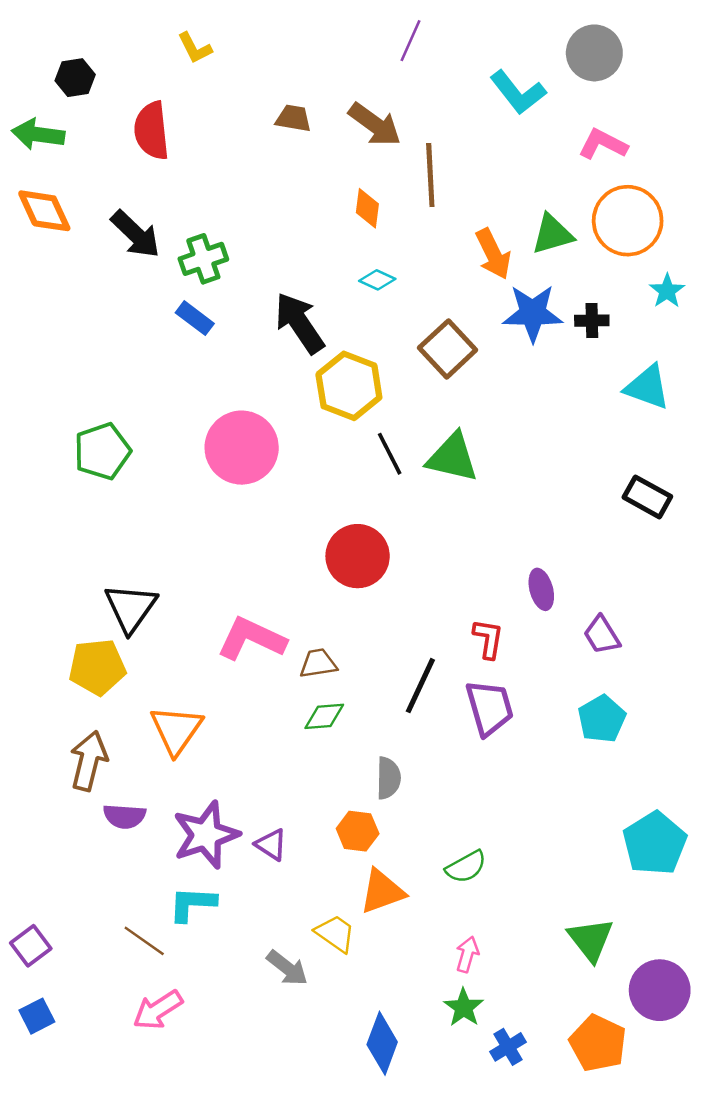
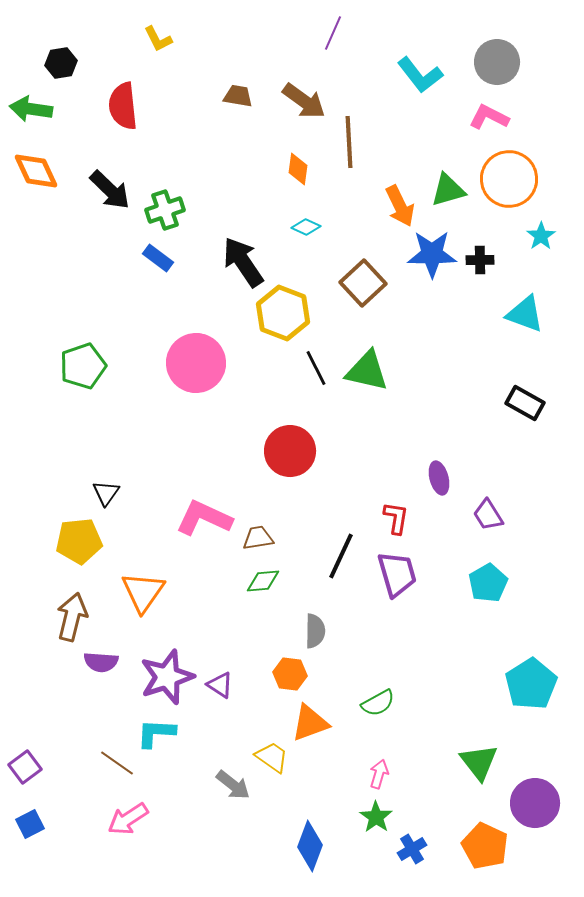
gray circle: (594, 53) -> (497, 62), moved
black triangle: (131, 608) -> (106, 493), size x0.6

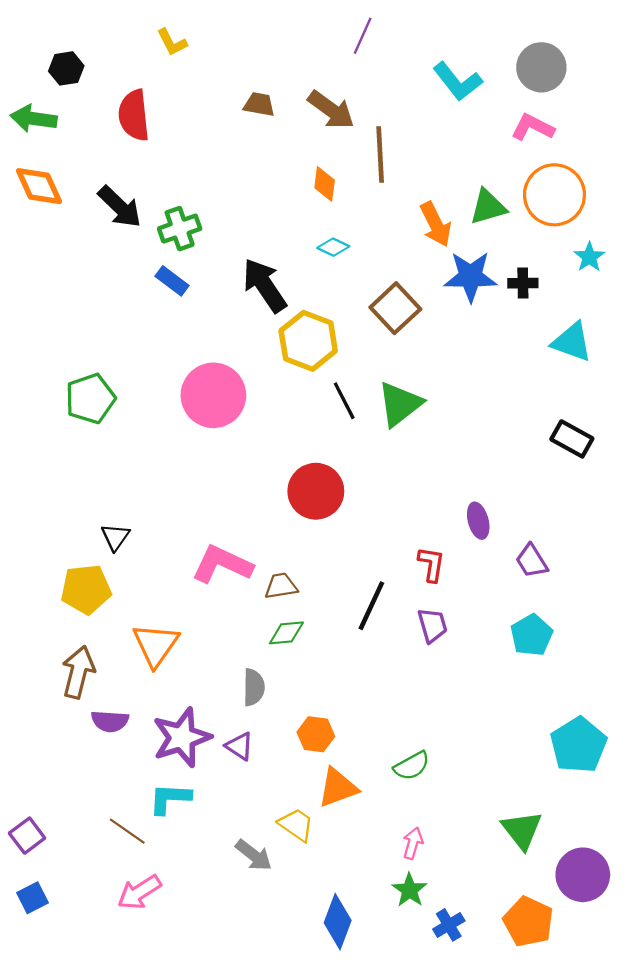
green triangle: (367, 371) -> (400, 404), turned -51
purple trapezoid: (397, 574) -> (432, 625), size x0.7
gray semicircle: (315, 631) -> (254, 687), moved

